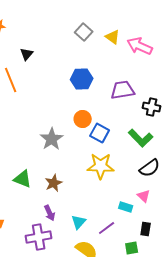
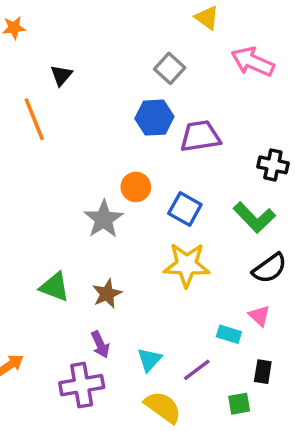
gray square: (84, 32) -> (170, 68), moved
yellow triangle: (113, 37) -> (207, 18), moved
purple trapezoid: (123, 90) -> (200, 136), moved
orange circle: (83, 119) -> (136, 187), moved

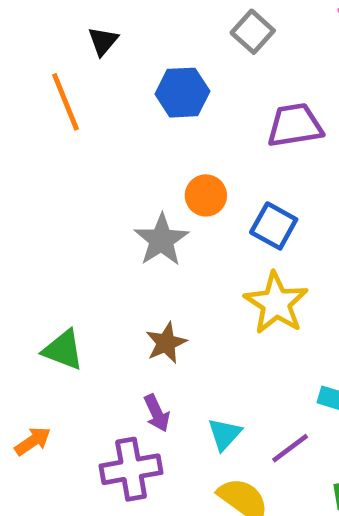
blue hexagon: (154, 118) -> (182, 93), moved
yellow star: (187, 265) -> (276, 303), turned 30
green triangle: (55, 287) -> (63, 350), moved

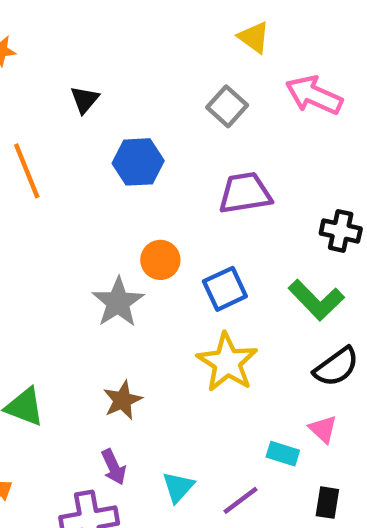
gray square: (253, 32) -> (227, 106), moved
black triangle: (103, 41) -> (85, 100), moved
blue square: (274, 226) -> (225, 289), turned 36

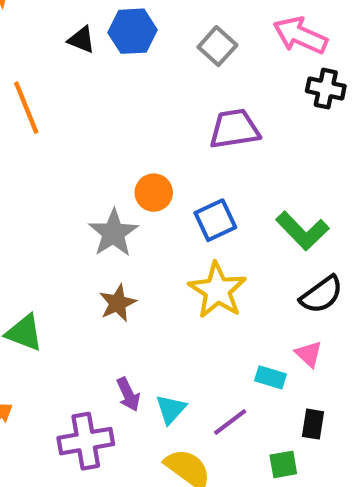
black triangle: (85, 100) -> (82, 40), turned -48
blue hexagon: (138, 162) -> (132, 31), moved
black cross: (341, 231) -> (326, 89), moved
brown star: (122, 400) -> (118, 303), moved
purple arrow: (114, 467) -> (128, 394), moved

